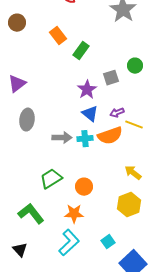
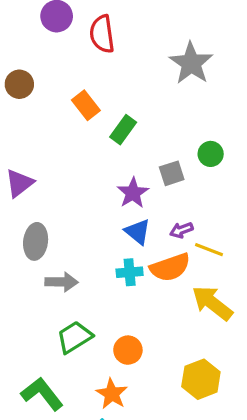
gray arrow: (62, 138) -> (62, 282), moved
yellow arrow: (133, 173) -> (212, 303), moved, size x1.5
orange star: (74, 214) -> (112, 394), turned 30

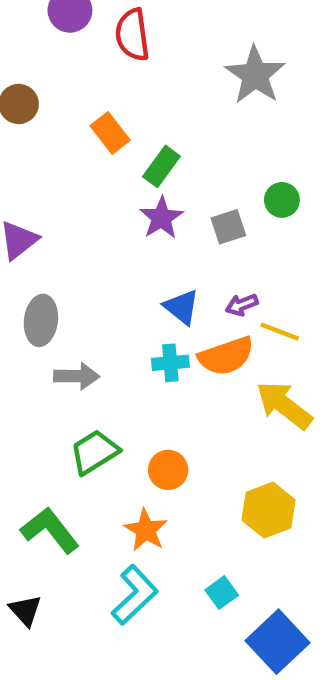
purple star: (133, 193) -> (161, 218), moved

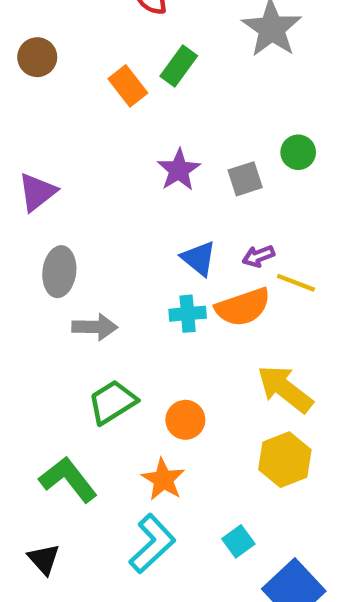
green rectangle: (161, 166) -> (179, 66), moved
yellow arrow: (284, 405) -> (285, 389), moved

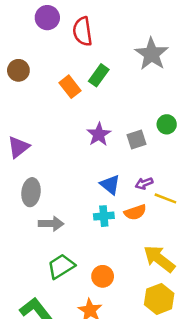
orange semicircle: (243, 307) -> (135, 212), size x0.7

